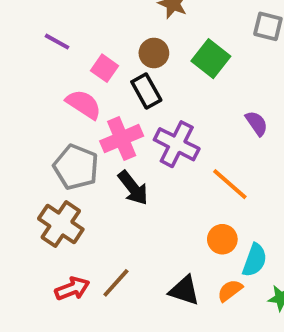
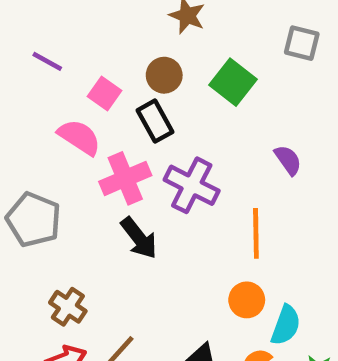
gray pentagon: (76, 167) -> (33, 220), moved
orange line: (230, 184) -> (256, 233), turned 48
brown cross: (61, 224) -> (68, 307), moved, size x0.7

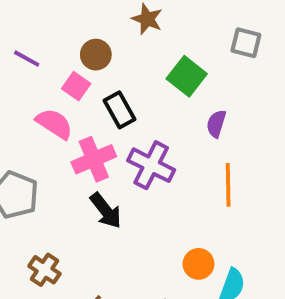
brown circle: (164, 75) -> (96, 55), moved
purple semicircle: (288, 160) -> (216, 124), moved, turned -128
orange line: (256, 233) -> (228, 185), moved

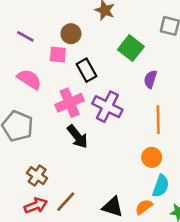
pink square: (76, 86) -> (58, 55), turned -30
pink semicircle: (54, 124) -> (29, 79), moved
orange circle: (199, 264) -> (152, 157), moved

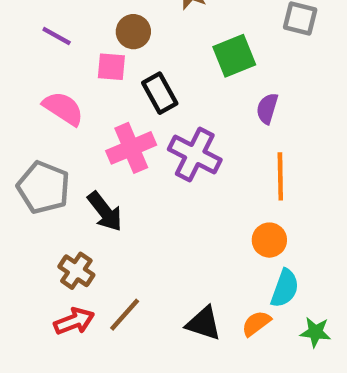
green square: (131, 48) -> (234, 56), turned 30
black arrow: (77, 137) -> (105, 212), moved

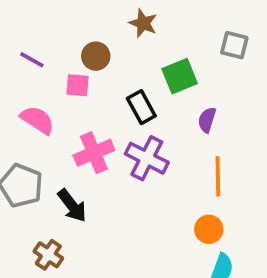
black rectangle: (160, 93) -> (141, 107), moved

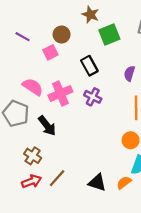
green square: (180, 76) -> (109, 35), moved
pink square: (78, 85) -> (50, 52), turned -32
pink semicircle: (37, 120) -> (33, 87), moved
purple cross: (147, 158) -> (93, 97), size x0.7

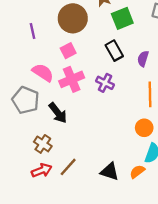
brown circle: (62, 35) -> (73, 18), size x1.6
purple line: (23, 37) -> (32, 31), moved, turned 48
pink square: (50, 52) -> (68, 51), moved
black rectangle: (89, 66) -> (114, 51), moved

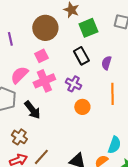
pink semicircle: (43, 72) -> (19, 75), turned -78
orange circle: (144, 128) -> (82, 107), moved

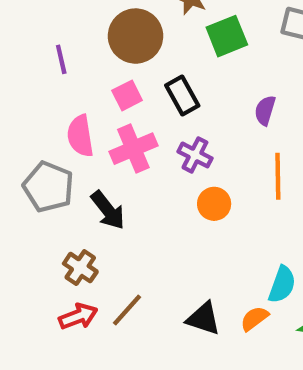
black rectangle: (81, 56) -> (182, 95), moved
pink semicircle: (19, 75) -> (80, 136), turned -54

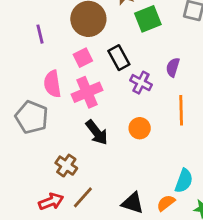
purple cross: (195, 155) -> (141, 83), moved
black arrow: (108, 210) -> (97, 132), moved
brown cross: (80, 268) -> (66, 166), moved

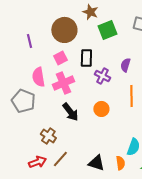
black rectangle: (119, 58) -> (86, 58), turned 30
orange semicircle: (166, 203) -> (120, 163), turned 120

